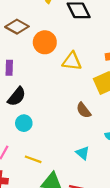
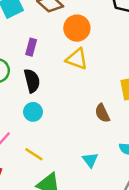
yellow triangle: (72, 61) -> (77, 59), moved
black semicircle: (17, 97) -> (32, 81), turned -66

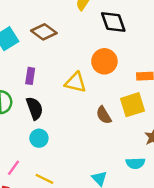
orange circle: (77, 28) -> (104, 61), moved
brown semicircle: (102, 113) -> (104, 115), moved

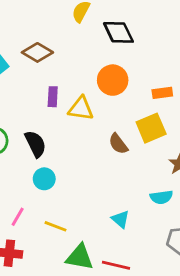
purple rectangle: (30, 76) -> (53, 97), moved

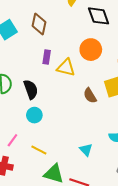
brown diamond: (37, 52) -> (39, 24), turned 65

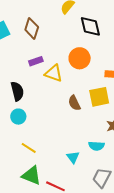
purple rectangle: (47, 57) -> (36, 61), turned 56
yellow line: (39, 150) -> (29, 148), moved
cyan triangle: (86, 150) -> (73, 157), moved

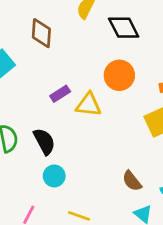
brown diamond: (32, 28) -> (41, 33), moved
brown semicircle: (74, 103) -> (132, 181), moved

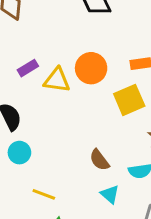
orange circle: (119, 75) -> (91, 68), moved

